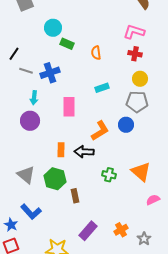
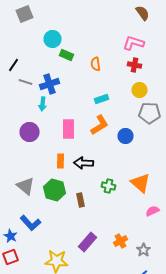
cyan arrow: (34, 98) -> (42, 104), moved
gray pentagon: (137, 102) -> (150, 113), moved
pink rectangle: (69, 107) -> (68, 129), moved
orange L-shape: (100, 131) -> (100, 125), moved
brown rectangle: (75, 196) -> (80, 200), moved

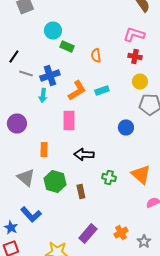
orange L-shape: (100, 125) -> (77, 90), moved
purple circle: (30, 132) -> (17, 124), moved
orange rectangle: (60, 161) -> (44, 150), moved

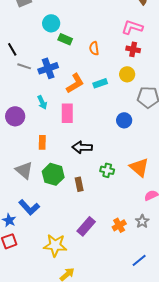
black line: (14, 56) -> (12, 49), turned -64
yellow circle: (140, 82) -> (127, 74), moved
cyan arrow: (43, 96) -> (42, 102), moved, turned -32
gray star: (144, 242) -> (142, 221), moved

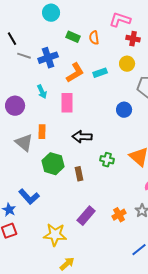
pink L-shape: (132, 27) -> (120, 20), moved
green rectangle: (65, 39) -> (73, 37), moved
gray triangle: (24, 170) -> (24, 143), moved

